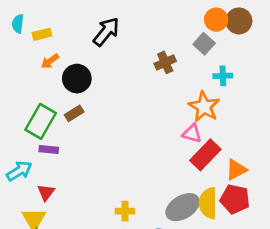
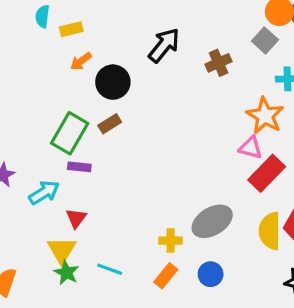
black arrow: (106, 32) -> (164, 45), moved
gray ellipse: (183, 207) -> (212, 221), moved

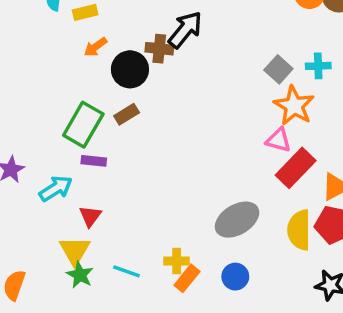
gray square: (265, 40) -> (278, 69), moved
brown cross: (219, 63) -> (159, 49), moved, turned 30
yellow cross: (171, 241) -> (177, 261), moved

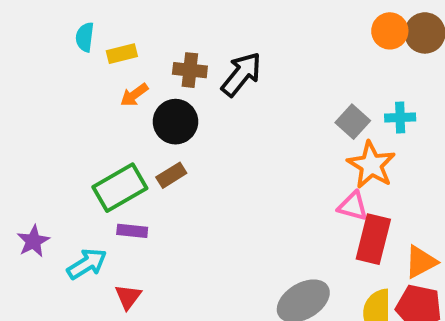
brown cross: (159, 49) -> (190, 70), moved
green rectangle: (83, 125) -> (120, 188), turned 30
red rectangle: (296, 168) -> (373, 239), turned -30

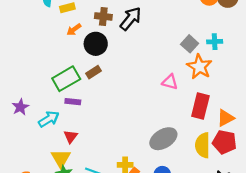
pink triangle: (353, 206) -> (170, 82), moved

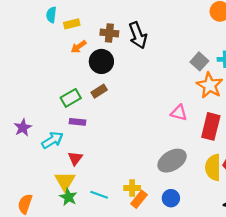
black arrow: (131, 19) -> (138, 35), turned 120
green rectangle: (66, 79) -> (71, 98), size x0.7
pink triangle: (170, 82) -> (179, 113), moved

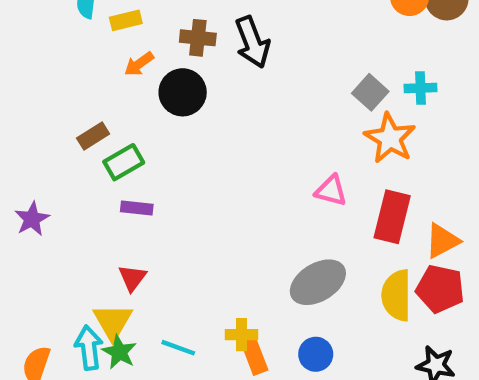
brown rectangle: (99, 91) -> (93, 136), moved
cyan arrow: (52, 140) -> (89, 348), moved, turned -65
orange rectangle: (139, 199) -> (255, 356), turned -60

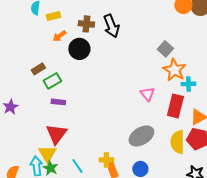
cyan cross: (420, 88) -> (188, 84), moved
pink triangle: (331, 191) -> (147, 94), turned 35
red triangle: (132, 278) -> (56, 134), size x1.6
cyan line: (178, 348) -> (77, 166), turned 35

